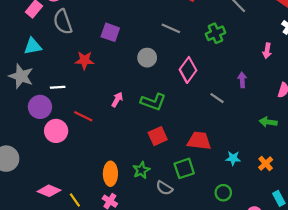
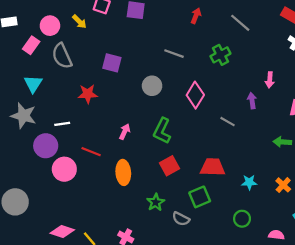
cyan triangle: (33, 46) -> (33, 84), turned -42
pink arrow: (267, 51) -> (270, 80), moved
green L-shape: (153, 102) -> (162, 131), turned 100
orange ellipse: (110, 174) -> (123, 172), moved

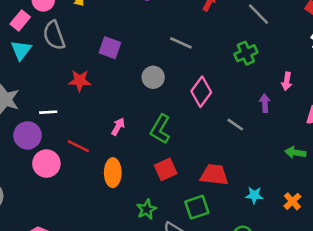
green cross: (220, 55) -> (246, 53), moved
cyan triangle: (33, 84) -> (21, 50), moved

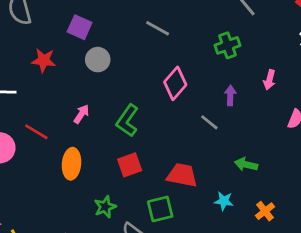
gray circle: (153, 77) -> (98, 60), moved
purple arrow: (265, 103) -> (230, 95), moved
green arrow: (295, 153) -> (246, 164), moved

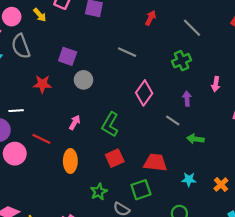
green arrow: (246, 164) -> (195, 139), moved

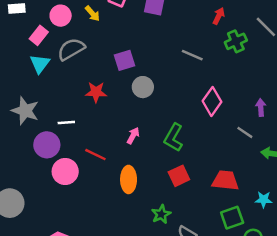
gray semicircle: (21, 46) -> (71, 49), turned 80
purple square: (68, 56) -> (125, 60), turned -36
green cross: (182, 61) -> (236, 41), moved
green square: (141, 190) -> (232, 218), moved

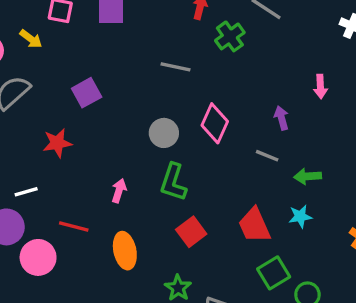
gray circle: (143, 87) -> (164, 133), moved
red trapezoid: (225, 181) -> (254, 225), turned -108
cyan star: (264, 200) -> (300, 216), moved

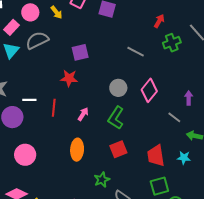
red star: (57, 143) -> (69, 78), moved
red line: (74, 227) -> (54, 108), moved, turned 66
pink circle: (38, 257) -> (25, 155), moved

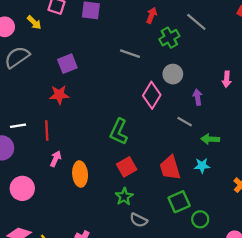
gray circle: (118, 88) -> (173, 74), moved
pink arrow: (83, 114) -> (56, 159), moved
green star: (102, 180) -> (124, 197), moved

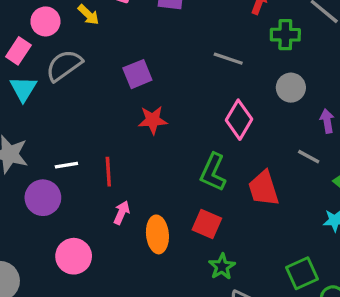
green cross: (169, 38) -> (285, 35), turned 30
red star: (59, 95) -> (153, 120), moved
pink diamond: (152, 95) -> (239, 120), moved
red square: (127, 167) -> (207, 224), moved, turned -36
red trapezoid: (170, 168) -> (264, 188), moved

